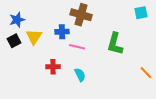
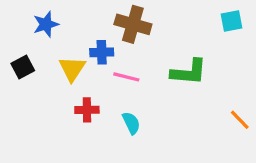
blue star: (17, 20) -> (46, 24), moved
yellow triangle: (34, 37) -> (72, 69), moved
green L-shape: (115, 44) -> (189, 72), turned -100

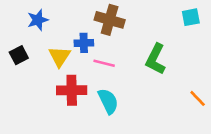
green L-shape: (189, 72) -> (156, 59), turned 112
red cross: (87, 110) -> (72, 90), size x1.5
cyan semicircle: (131, 123) -> (108, 101), size x1.4

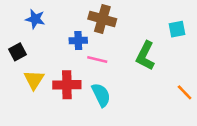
cyan square: (191, 17) -> (177, 29), moved
blue star: (38, 20) -> (35, 19), turned 30
yellow triangle: (59, 56) -> (34, 80), moved

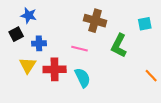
brown cross: (102, 19) -> (95, 21), moved
blue cross: (78, 40) -> (39, 43), moved
black square: (18, 52) -> (16, 34), moved

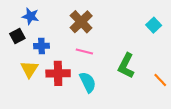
brown cross: (95, 21) -> (81, 22), moved, turned 30
cyan square: (145, 24) -> (154, 25), turned -32
green L-shape: (119, 46) -> (126, 66), moved

